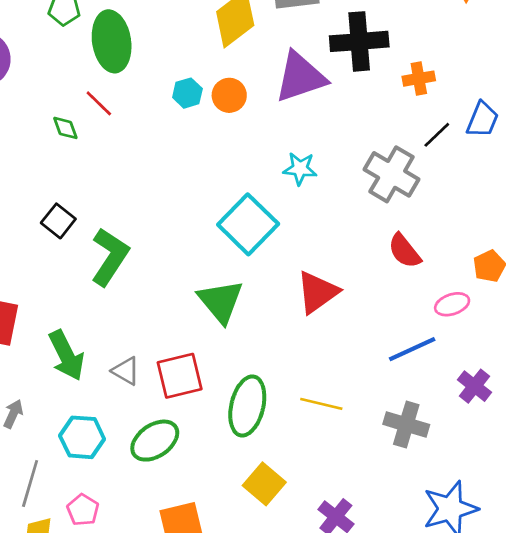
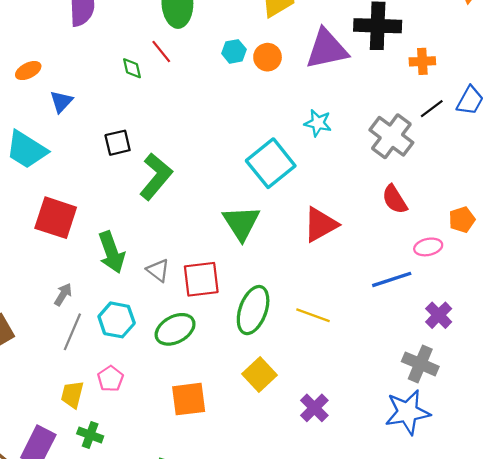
black square: (58, 221) -> (118, 143), turned 32
gray cross: (406, 424) -> (420, 364), moved
gray line: (30, 484) -> (72, 332), moved

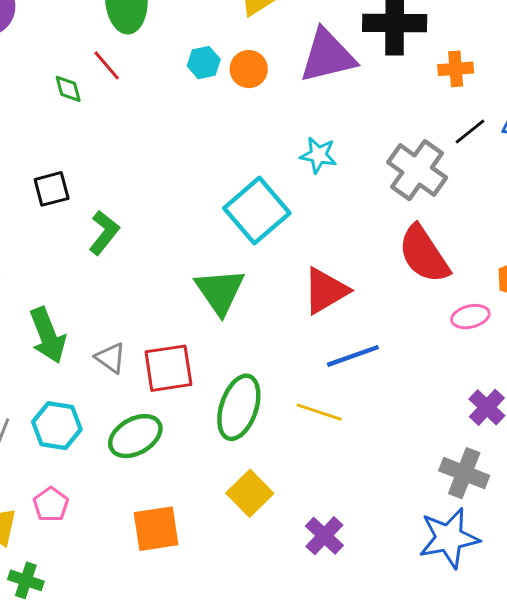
green L-shape: (156, 176) -> (104, 233), size x0.7
red semicircle: (395, 199) -> (424, 254), size x1.5
blue line: (392, 279) -> (353, 356), moved

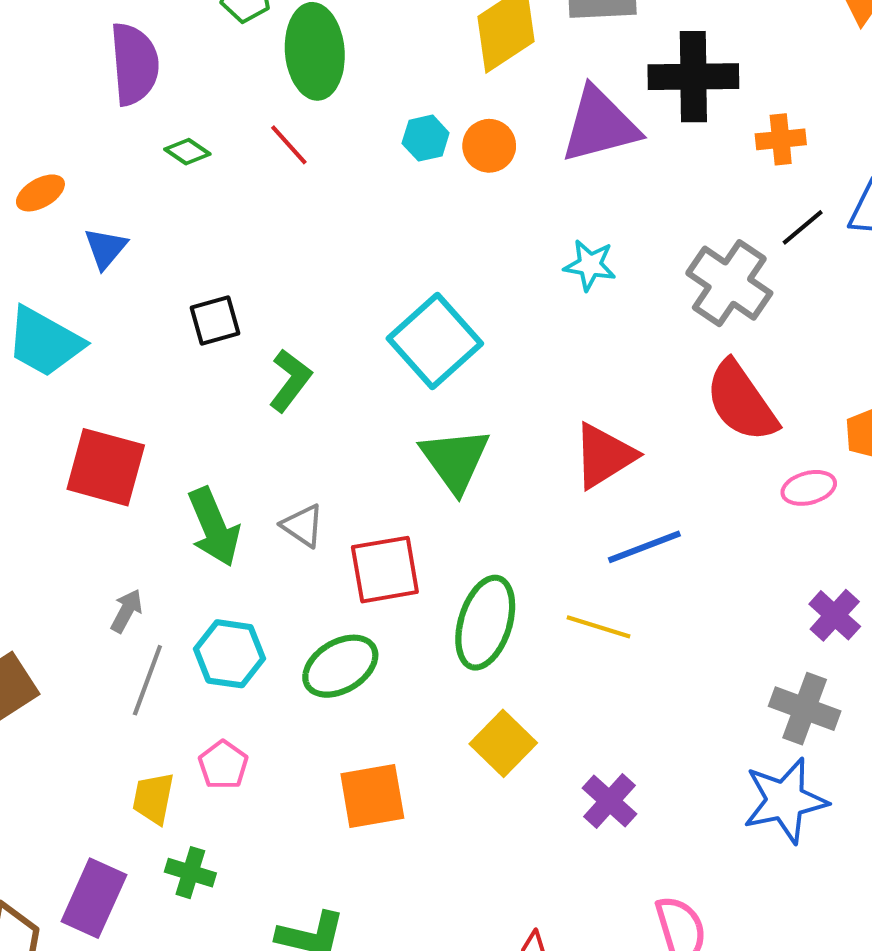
green diamond: (68, 89) -> (187, 152), moved, turned -40
cyan square: (257, 211) -> (435, 341), moved
gray triangle: (111, 358) -> (303, 526), moved

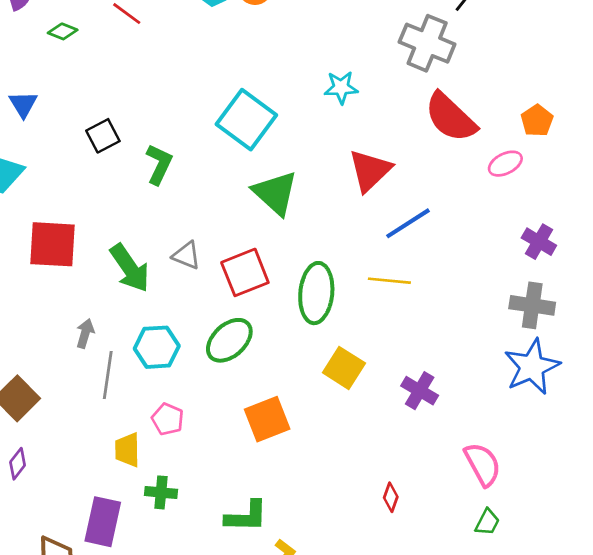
cyan star: (590, 265) -> (341, 87), moved

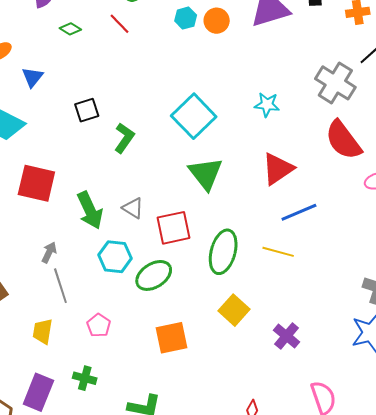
cyan hexagon: (157, 347) -> (115, 257), moved
gray line: (108, 375) -> (60, 286), turned -36
yellow trapezoid: (127, 450) -> (43, 331), moved

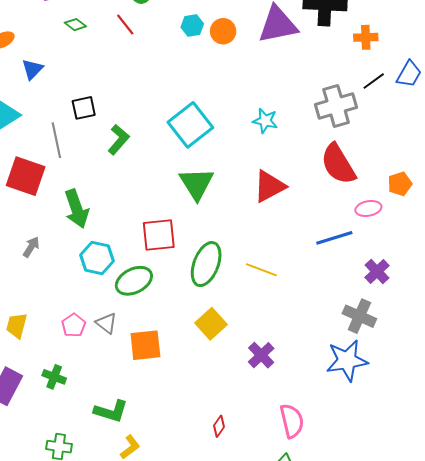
gray cross: (335, 83) -> (336, 106), turned 36
gray triangle: (133, 208) -> (106, 323), moved
blue line: (299, 212) -> (334, 238), moved
gray line: (60, 286) -> (56, 140), moved

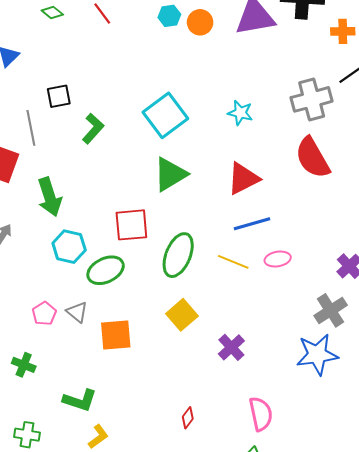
green triangle: (197, 184) -> (170, 174), turned 30
pink ellipse: (368, 208) -> (278, 259), moved
blue line: (334, 238) -> (252, 224), moved
gray cross: (359, 316) -> (331, 310), turned 32

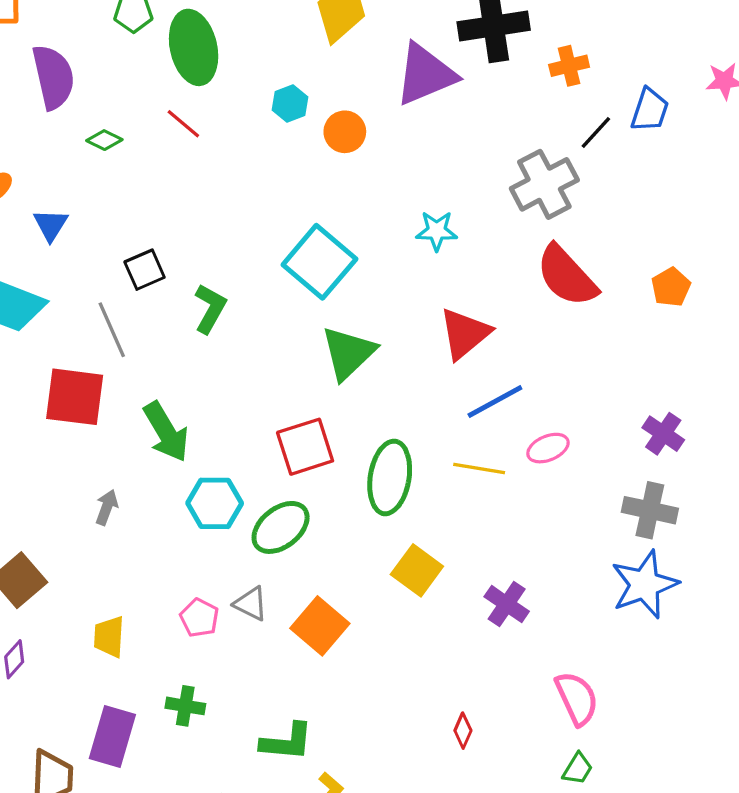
orange circle: (200, 22) -> (345, 132), moved
gray cross: (331, 310) -> (650, 510), turned -32
orange square: (116, 335) -> (320, 626), turned -32

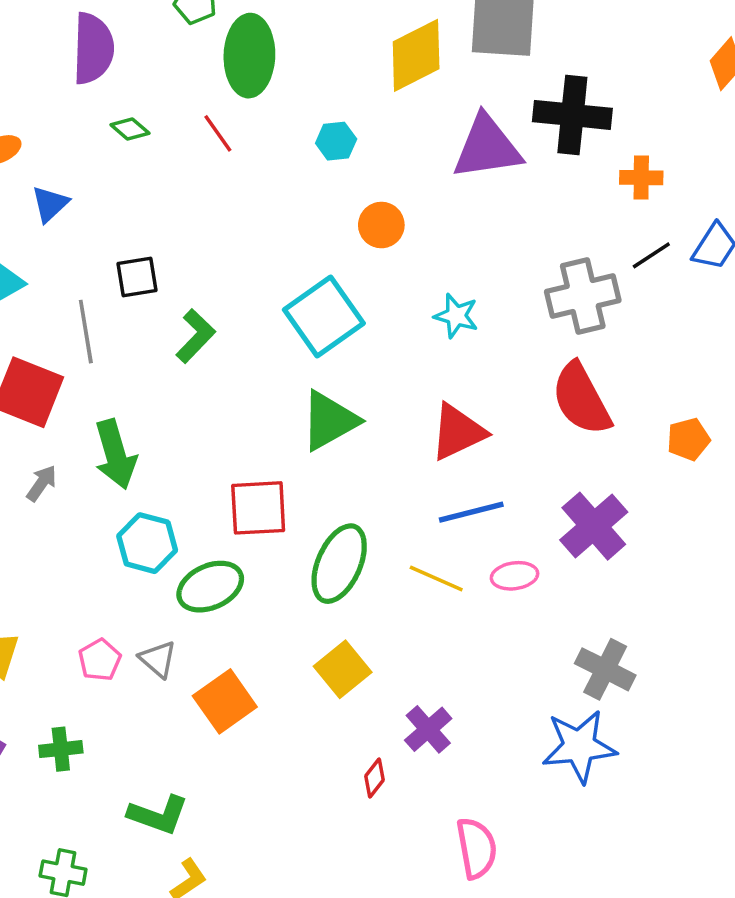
orange circle: (345, 132) -> (381, 225), moved
purple cross: (663, 434) -> (594, 526), moved, size x1.5
gray arrow: (107, 507) -> (42, 483), moved
green cross: (185, 706) -> (61, 749), turned -30
red diamond: (463, 731) -> (375, 778), moved

